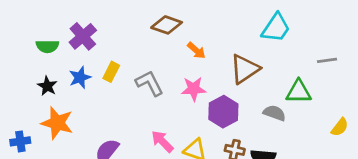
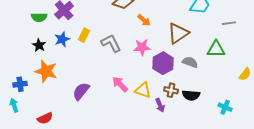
gray line: (327, 60) -> (229, 23), moved
gray semicircle: (274, 113) -> (190, 62), moved

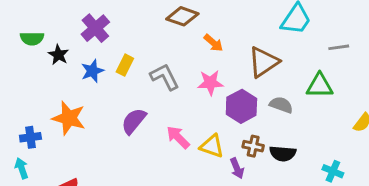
green semicircle: (39, 17) -> (32, 38), moved
black star: (39, 45) -> (58, 55), moved
purple semicircle: (81, 91) -> (134, 121), moved

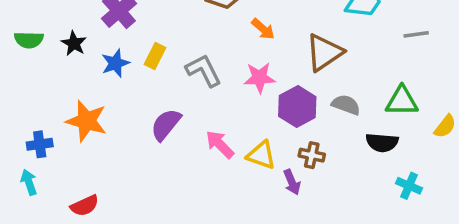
green semicircle: (32, 38) -> (29, 40), moved
green triangle: (320, 86) -> (402, 101), moved
black semicircle: (283, 154) -> (382, 143), moved

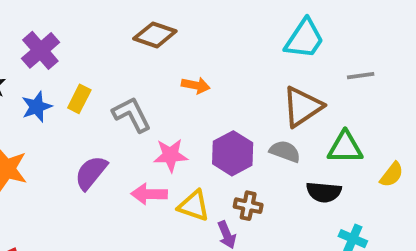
orange arrow: (263, 29) -> (196, 85), moved, turned -30
brown triangle: (324, 52) -> (302, 107), moved
pink star: (259, 78) -> (170, 155), moved
pink arrow: (220, 144) -> (149, 194), turned -44

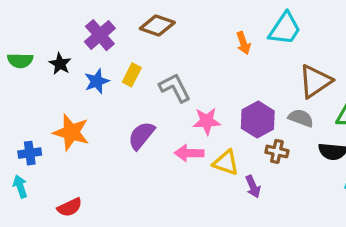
brown diamond: (155, 35) -> (157, 25), moved
cyan trapezoid: (304, 39) -> (285, 29), moved
orange arrow: (196, 85) -> (243, 43), moved, turned 60
brown cross: (248, 206) -> (277, 151), moved

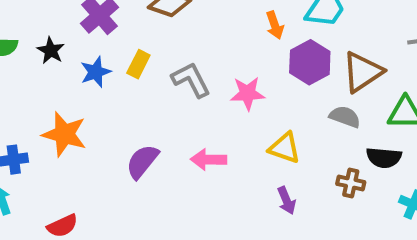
purple hexagon: (258, 120) -> (310, 62), moved
pink star: (207, 121) -> (248, 93), moved
purple semicircle: (141, 136) -> (142, 162), moved
brown cross: (277, 151) -> (351, 183), moved
yellow triangle: (226, 163) -> (285, 148), moved

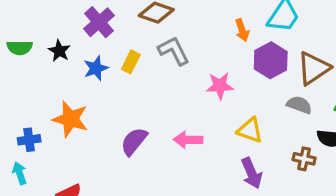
gray L-shape: (191, 80) -> (174, 51), moved
purple arrow: (286, 200) -> (252, 173), size x1.4

